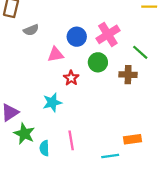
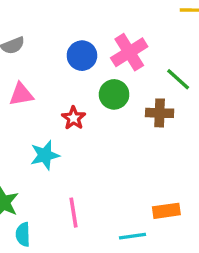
pink triangle: (56, 55) -> (21, 94), moved
cyan semicircle: (44, 148) -> (23, 234), moved

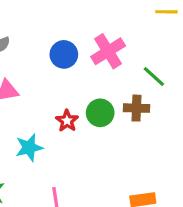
green circle: (114, 94) -> (100, 113), moved
red star: (74, 118) -> (67, 121), moved

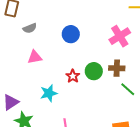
pink cross: (108, 51) -> (120, 36), moved
green line: (154, 77) -> (128, 89), moved

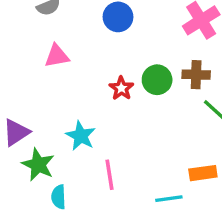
cyan star: (49, 93) -> (81, 136), moved, turned -30

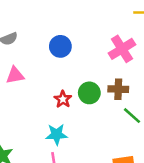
cyan star: (81, 136) -> (57, 134), moved, turned -30

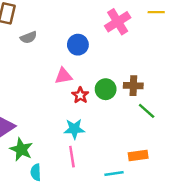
pink cross: (122, 49) -> (118, 22), moved
pink triangle: (15, 75) -> (63, 76), moved

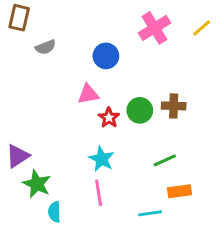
yellow line: (156, 12) -> (202, 28), moved, turned -42
green line: (147, 111) -> (165, 160), moved, turned -66
cyan star: (74, 129) -> (102, 159), turned 30

